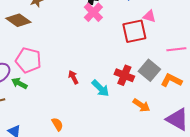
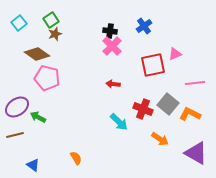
pink triangle: (149, 16) -> (175, 54), moved, turned -40
pink pentagon: (28, 60) -> (47, 78), moved
red arrow: (73, 77) -> (113, 84), moved, turned -56

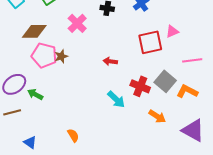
brown star: (55, 34) -> (61, 56), moved
pink cross: (112, 46) -> (77, 23), moved
brown diamond: (37, 54) -> (34, 31), turned -35

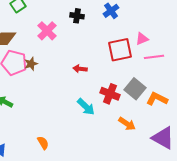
pink line: (192, 60) -> (154, 57), moved

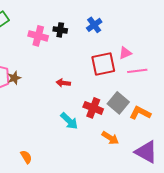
pink cross: (47, 31) -> (38, 36), moved, turned -30

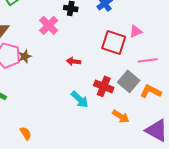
pink cross: (38, 36) -> (49, 25), moved, turned 30
red square: (103, 64) -> (114, 42), turned 30
pink line: (137, 71) -> (148, 60), moved
orange semicircle: (26, 157) -> (26, 133), moved

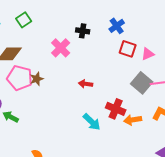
red square: (114, 42) -> (128, 49), moved, size x0.7
gray square: (129, 81) -> (142, 83), moved
orange arrow: (121, 116) -> (133, 120), moved, turned 138

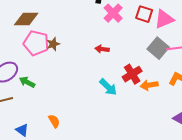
pink cross: (61, 48) -> (113, 13), moved
pink triangle: (148, 54) -> (164, 19), size x1.5
red cross: (116, 109) -> (132, 74), turned 36

